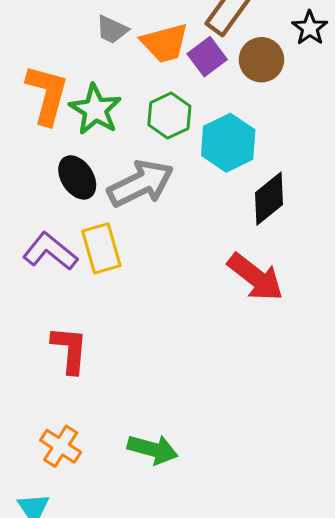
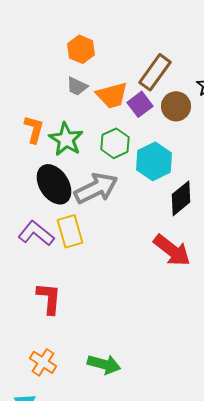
orange L-shape: (47, 94) -> (34, 129), size x0.7
black ellipse: (77, 177) -> (54, 184), size x1.4

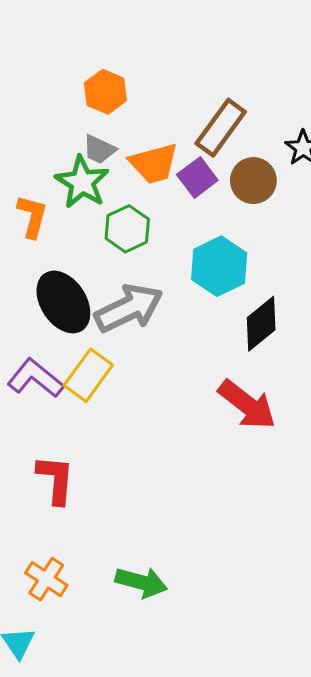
green star: (66, 139) -> (82, 182), moved
green hexagon: (115, 143) -> (127, 229), moved
yellow rectangle: (70, 231) -> (88, 375), turned 52

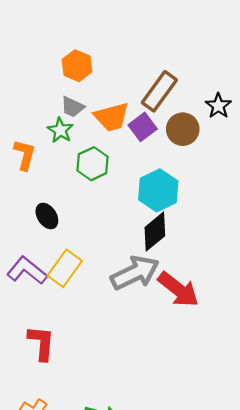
green star: (82, 182) -> (60, 130), size x0.7
black ellipse: (63, 302) -> (47, 216), size x0.6
gray arrow: (129, 308) -> (135, 273), moved
black diamond: (261, 324) -> (155, 232), moved

